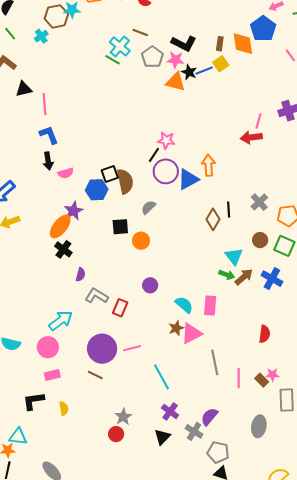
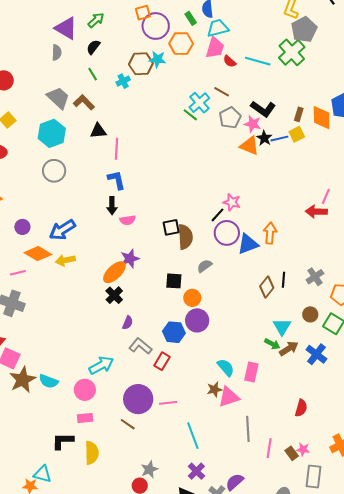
blue hexagon: (97, 190) -> (174, 332), moved
purple circle: (150, 285) -> (197, 320), moved, size x1.5
yellow semicircle: (64, 408) -> (92, 453), size x1.6

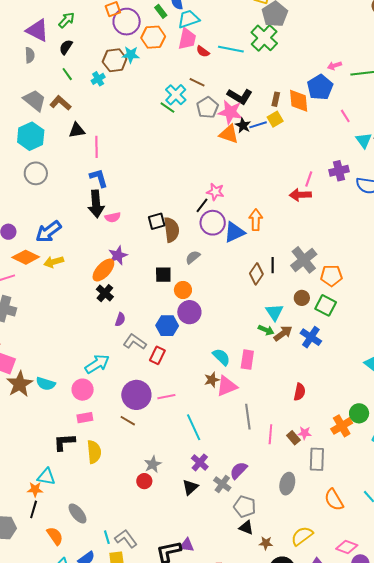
pink star: (253, 124) -> (230, 112), size x1.4
black arrow: (112, 206) -> (96, 204), size x1.5
gray cross: (315, 277) -> (304, 260), size x1.5

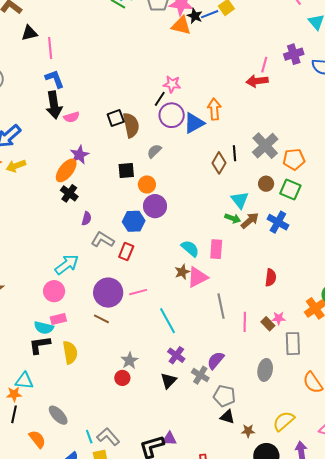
cyan semicircle: (46, 384) -> (44, 328), moved

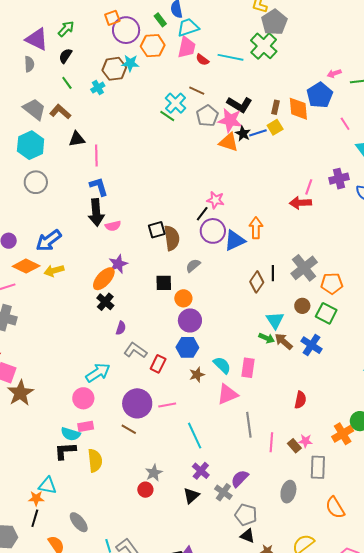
blue hexagon: (134, 221) -> (187, 347), moved
brown arrow: (250, 221) -> (284, 341), turned -102
brown star: (182, 272) -> (197, 375), moved

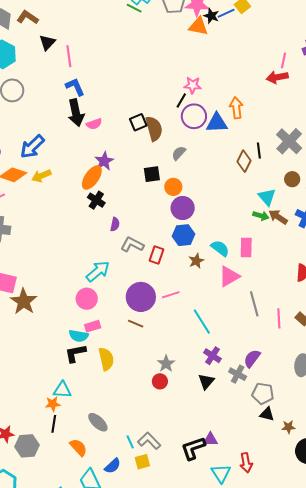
black triangle: (77, 139) -> (47, 42), turned -30
blue triangle: (235, 240) -> (217, 123), turned 30

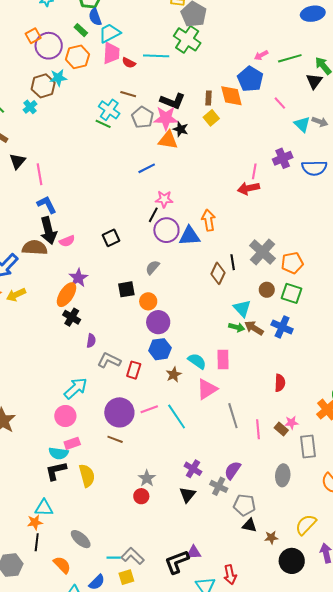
blue line: (226, 13) -> (147, 168), moved
brown semicircle: (154, 129) -> (35, 248), moved, turned -70
cyan line: (202, 322) -> (177, 417), moved
cyan line: (130, 442) -> (114, 558), turned -64

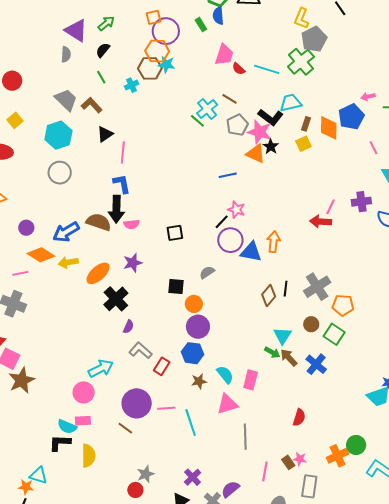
cyan trapezoid: (110, 33) -> (291, 103), moved
orange hexagon: (77, 57) -> (157, 51), moved
orange ellipse: (66, 295) -> (98, 273), moved
black cross: (72, 317) -> (116, 299), size x1.4
pink line: (258, 429) -> (265, 471), moved

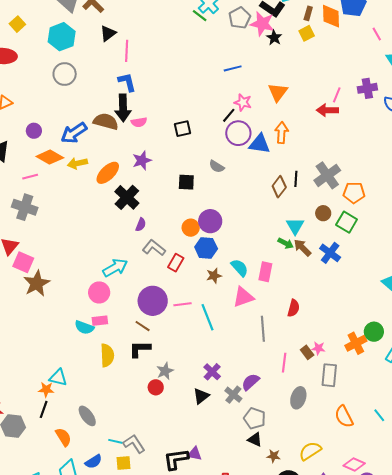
orange triangle: (256, 154) -> (278, 92), moved, turned 45
gray semicircle: (207, 272) -> (217, 167), turned -112
orange circle: (194, 304) -> (191, 228), moved
red semicircle: (299, 417) -> (294, 308), moved
black L-shape: (60, 443) -> (140, 349), moved

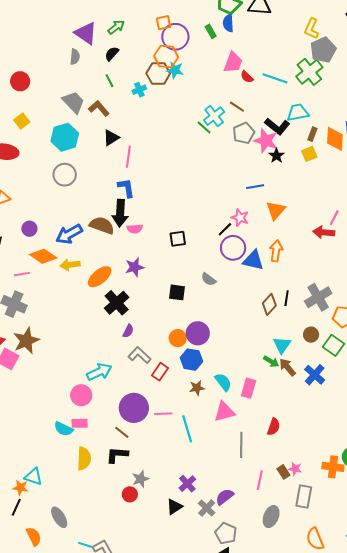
blue line: (233, 68) -> (255, 187), moved
brown star: (37, 283) -> (26, 341), moved
orange cross: (356, 343) -> (333, 467), turned 30

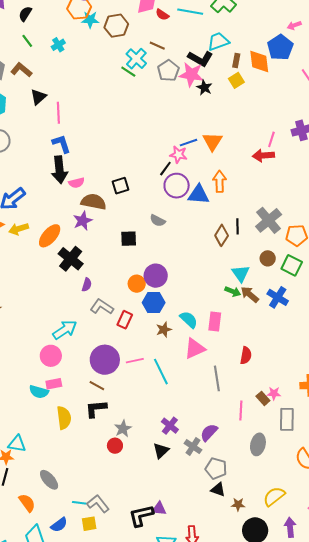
brown hexagon: (158, 73) -> (116, 26), moved
blue line: (255, 187) -> (188, 143), moved
brown semicircle: (102, 225) -> (94, 202), moved

